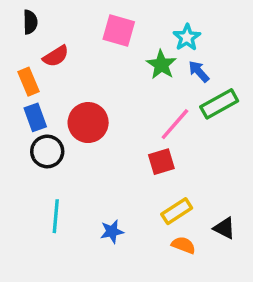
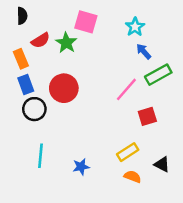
green star: (161, 65) -> (66, 43), moved
red square: (161, 162) -> (147, 116), moved

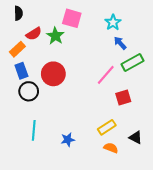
orange rectangle: (21, 59) -> (17, 49), turned 70

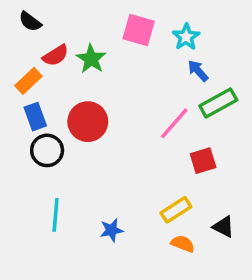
black semicircle: (18, 13) -> (30, 22), turned 128
pink square: (72, 18) -> (139, 30), moved

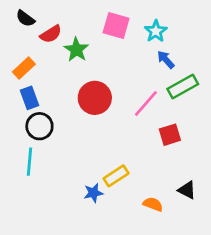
red semicircle: (56, 55) -> (51, 34), moved
red circle: (88, 122) -> (95, 98), moved
yellow rectangle: (176, 210) -> (116, 176), moved
cyan line: (56, 215) -> (30, 162), moved

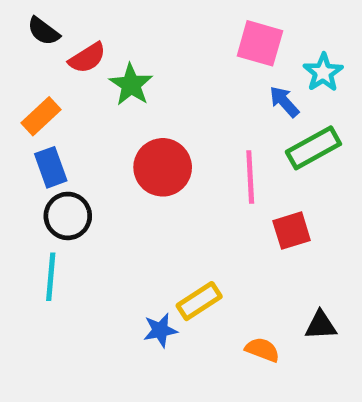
pink square: (116, 26) -> (260, 43), moved
cyan star: (156, 31) -> (323, 72), moved
pink line: (146, 104) -> (250, 177), turned -44
black triangle: (187, 190) -> (321, 325), turned -30

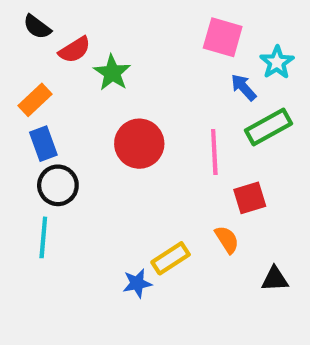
orange semicircle: (262, 350) -> (227, 240), moved, turned 36

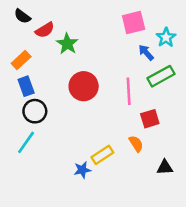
pink square: (223, 37) -> (134, 22), turned -30
cyan line: (43, 237) -> (26, 142), turned 30

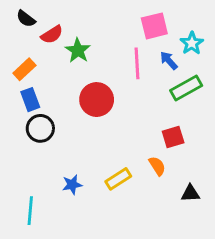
pink line: (129, 91) -> (137, 63), moved
cyan line: (26, 142) -> (30, 211), moved, turned -30
blue star: (82, 170) -> (72, 185), moved

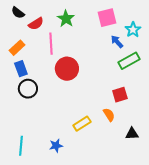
green star: (78, 50) -> (66, 19), moved
pink line: (137, 63) -> (51, 44), moved
blue star: (72, 185) -> (56, 146), moved

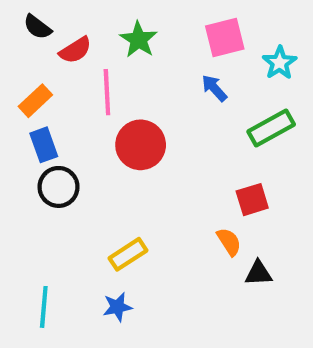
blue arrow: (117, 42) -> (214, 88), moved
yellow rectangle: (82, 124) -> (128, 254), moved
black triangle: (132, 134) -> (258, 273), moved

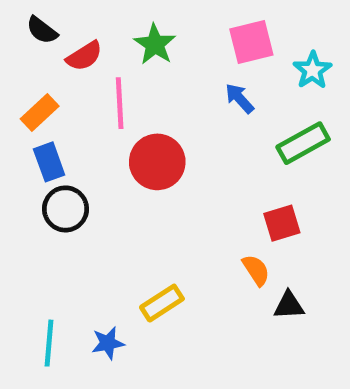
yellow rectangle: (128, 254) -> (162, 303), moved
blue star: (117, 307) -> (108, 343), moved

